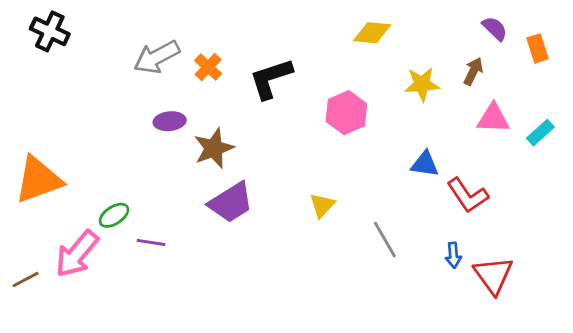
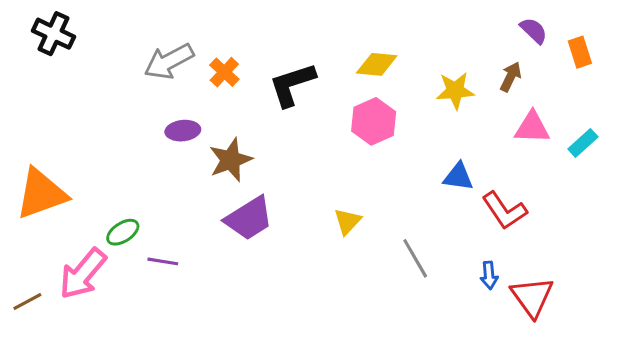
yellow diamond: (372, 33) -> (377, 64), moved

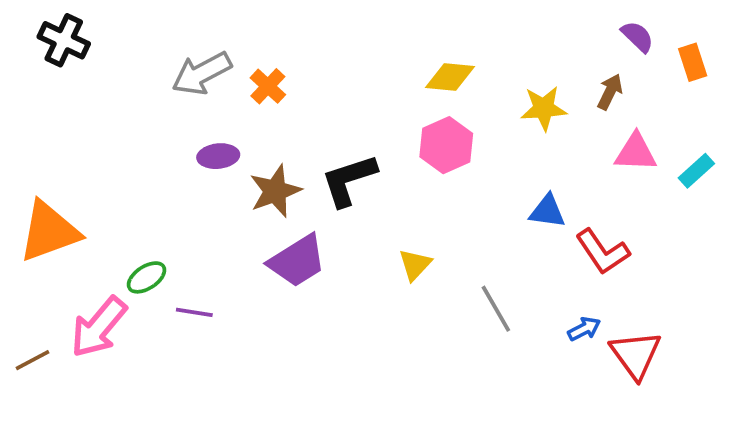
black L-shape: (292, 84) -> (349, 180), moved
blue arrow: (489, 275) -> (584, 329), turned -112

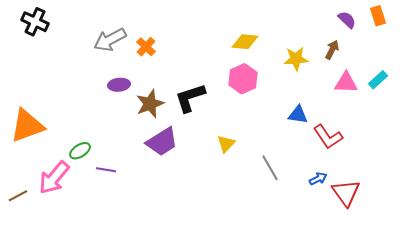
orange rectangle: (693, 62) -> (378, 16), moved
cyan rectangle: (696, 171) -> (378, 80), moved

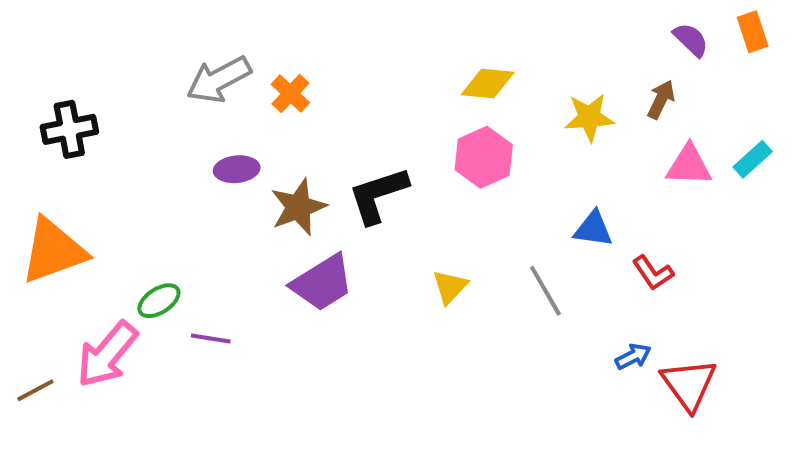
black cross: (35, 22) -> (69, 129), moved, turned -36
red L-shape: (328, 137) -> (653, 273), size x0.7
gray line: (270, 168) -> (545, 291), moved

